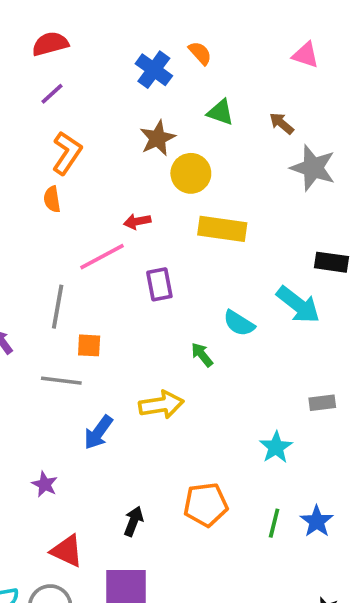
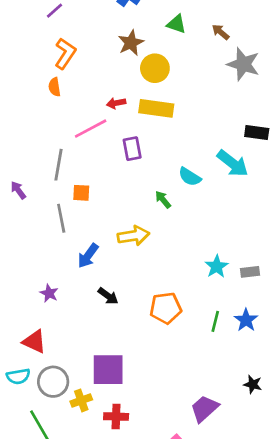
yellow rectangle: (222, 229) -> (156, 108), moved
gray line: (61, 381) -> (61, 218), turned 72
gray rectangle: (322, 403) -> (250, 272), moved
black arrow: (133, 521) -> (108, 296), moved, turned 105
red triangle: (67, 551) -> (34, 342), moved

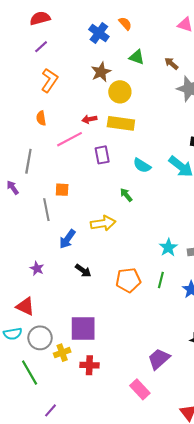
orange semicircle: (54, 87) -> (41, 118), moved
gray line: (58, 165) -> (28, 161), moved
cyan semicircle: (190, 177) -> (142, 165), moved
green line: (215, 321) -> (161, 280), moved

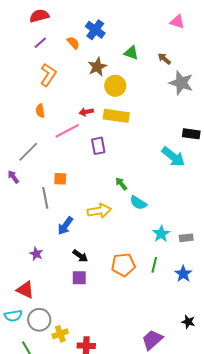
orange semicircle: (125, 24) -> (73, 43), moved
gray line: (28, 161) -> (28, 152), turned 35
cyan semicircle: (142, 165) -> (138, 203), moved
purple square: (83, 328) -> (79, 278), moved, size x0.6

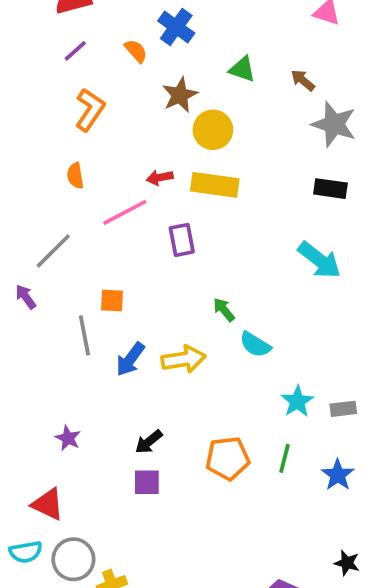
black rectangle: (191, 134) -> (330, 189), moved
blue arrow: (65, 226) -> (130, 359), moved
black arrow: (80, 256) -> (149, 442), turned 105

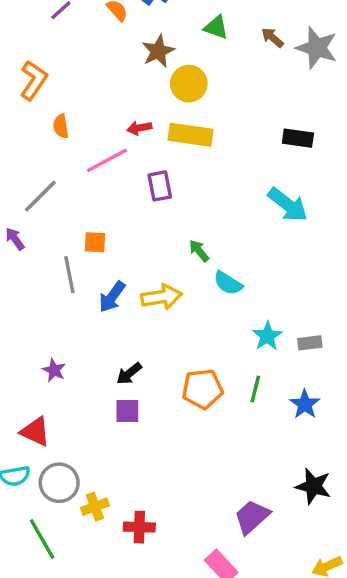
orange L-shape: (90, 110) -> (34, 80), moved
gray star: (334, 124) -> (317, 48), moved
black star: (347, 563) -> (313, 486), size x1.5

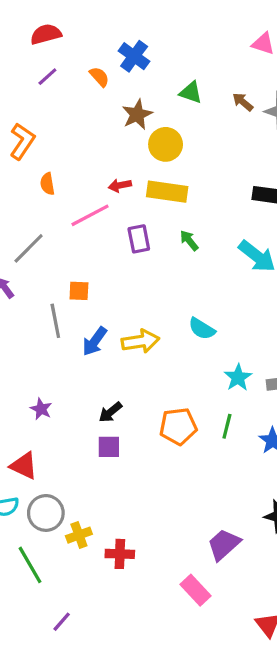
green arrow: (199, 251) -> (189, 240), moved

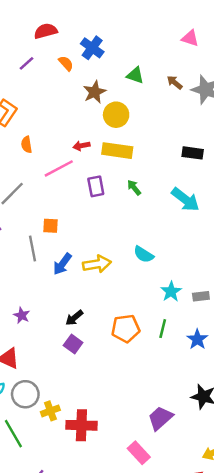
red semicircle: (46, 34) -> (46, 31), moved
purple square: (109, 447) -> (73, 344), turned 36
red cross: (120, 554) -> (81, 425), size x1.4

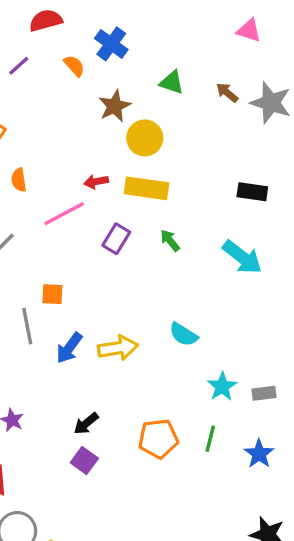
purple rectangle: (96, 186) -> (116, 239), turned 42

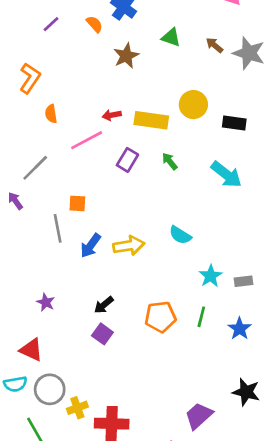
yellow circle: (145, 138) -> (193, 105), moved

